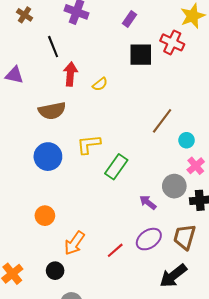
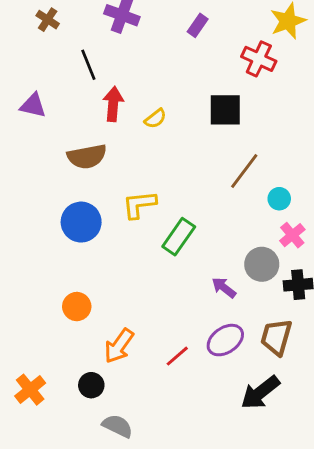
black square: (141, 55) -> (225, 110), moved

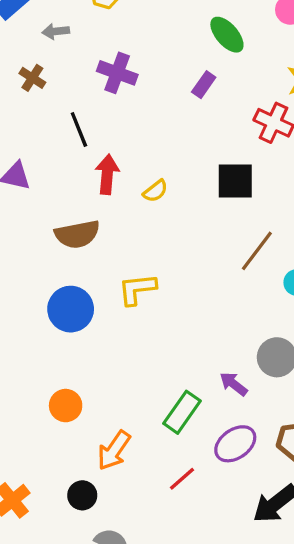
green rectangle: (179, 237) -> (182, 412), moved
red line: (177, 356) -> (182, 479), moved

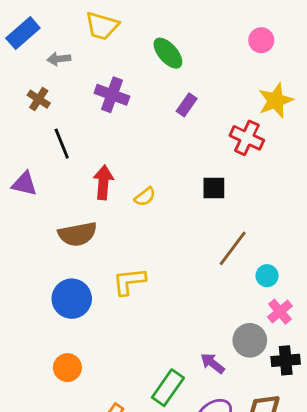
green ellipse: (227, 35) -> (168, 53), moved
black line: (79, 129) -> (62, 144), moved
black square: (235, 181) -> (214, 188), size x0.7
orange circle: (66, 406) -> (67, 368), moved

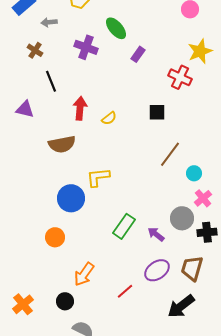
green ellipse: (168, 53) -> (116, 28), moved
blue circle: (72, 299) -> (71, 198), moved
green rectangle: (168, 388) -> (124, 226), moved

